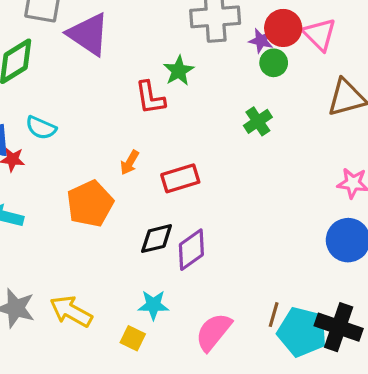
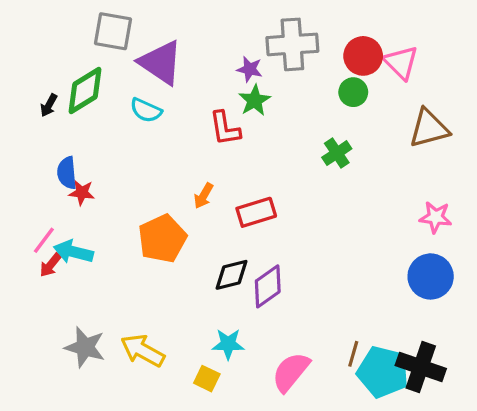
purple star: (261, 41) -> (250, 69), moved
cyan semicircle: (41, 128) -> (146, 110), moved

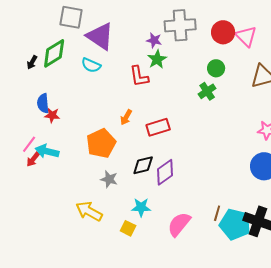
green circle: (353, 92) -> (216, 68), moved
gray star: (85, 347) -> (109, 179), moved, size x0.7

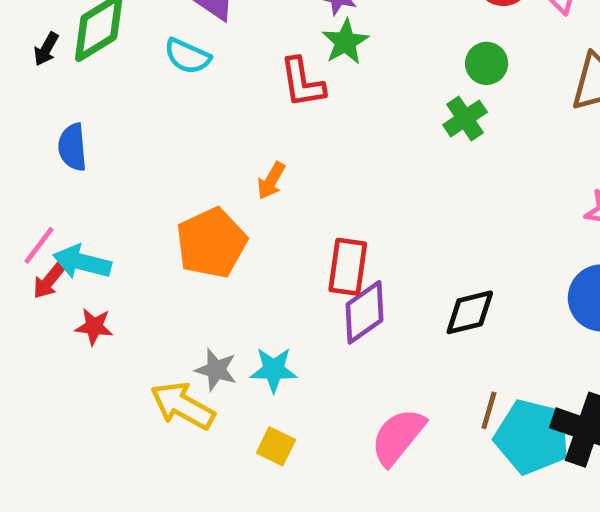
red star: (52, 115) -> (94, 327), moved
red rectangle: (158, 127) -> (348, 267), moved, turned -65
black diamond: (143, 165) -> (470, 312), moved
gray star: (109, 179) -> (216, 370), moved
cyan star: (141, 207) -> (274, 370), moved

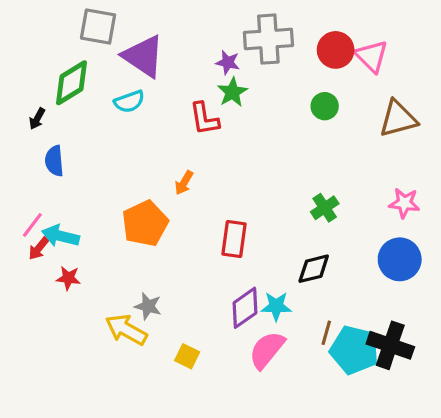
black arrow: (46, 49) -> (37, 119), moved
cyan semicircle: (187, 56) -> (129, 102), turned -44
green cross: (465, 118) -> (325, 208), moved
purple diamond: (364, 312) -> (245, 308), moved
cyan star: (274, 370) -> (276, 306), moved

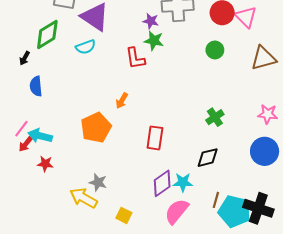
green star: (232, 92) -> (154, 41), turned -30

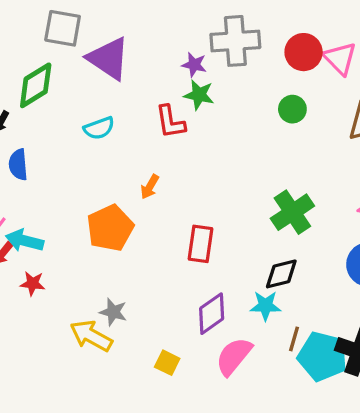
cyan semicircle: (86, 47) -> (99, 128), moved
green cross: (215, 117) -> (292, 212), size x1.5
cyan star: (183, 182) -> (265, 306), moved
yellow square: (124, 215) -> (167, 363), moved

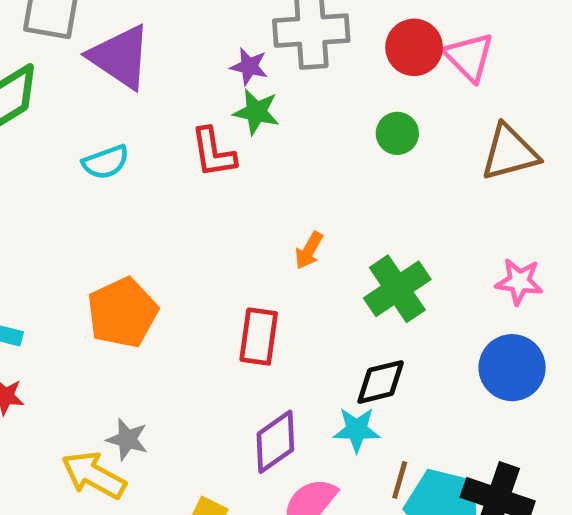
orange arrow: (150, 187) -> (309, 250), moved

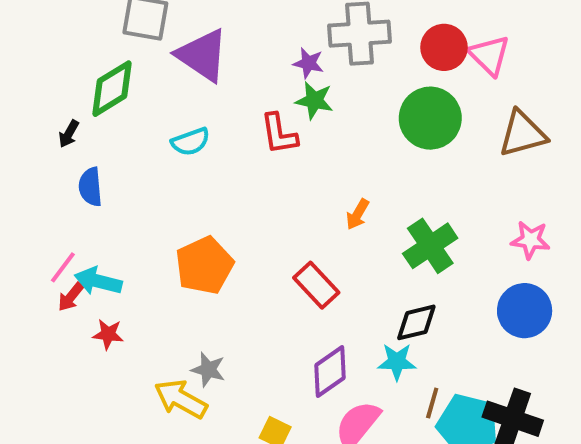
green circle: (397, 133) -> (430, 118), size x1.8
red rectangle: (259, 337) -> (316, 285), turned -51

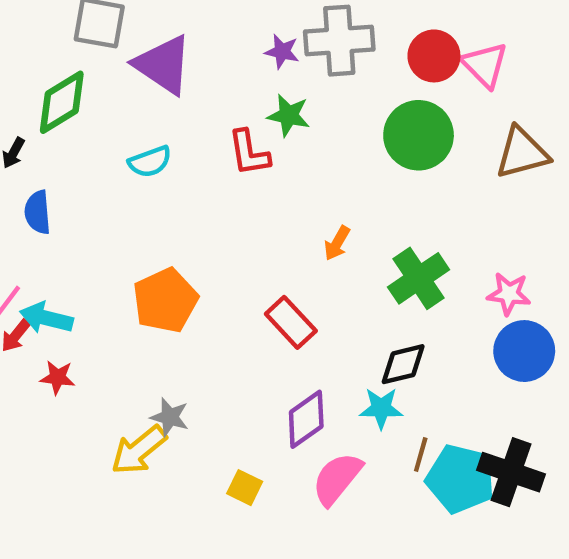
purple star: (308, 63) -> (282, 52), moved
pink star: (530, 240) -> (509, 294), moved
yellow arrow: (181, 399) -> (139, 450), turned -68

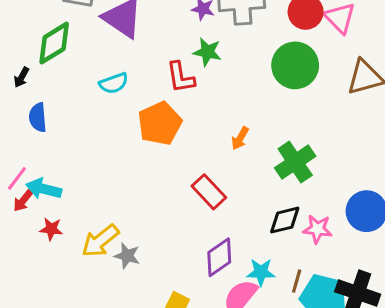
pink star: (509, 294) -> (317, 229), moved
orange pentagon: (165, 300) -> (160, 123), moved
cyan star: (381, 408) -> (261, 272), moved
yellow arrow: (139, 450) -> (100, 241), moved

